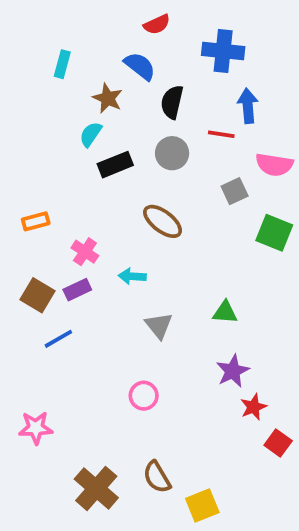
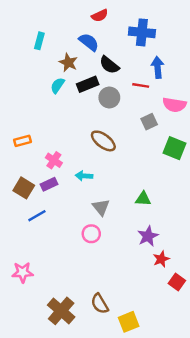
black semicircle: (172, 102) -> (109, 65), turned -65
black rectangle: (115, 165) -> (88, 84), moved
pink circle: (144, 396) -> (91, 234), moved

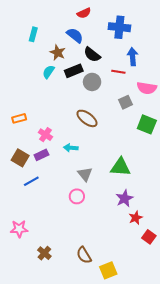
green triangle: (143, 199) -> (120, 167), size x1.5
brown cross: (61, 311) -> (44, 253), moved, size x0.6

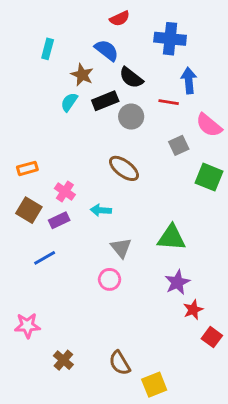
pink semicircle: (147, 88) -> (209, 125), turned 30
brown square: (20, 158) -> (29, 210), moved

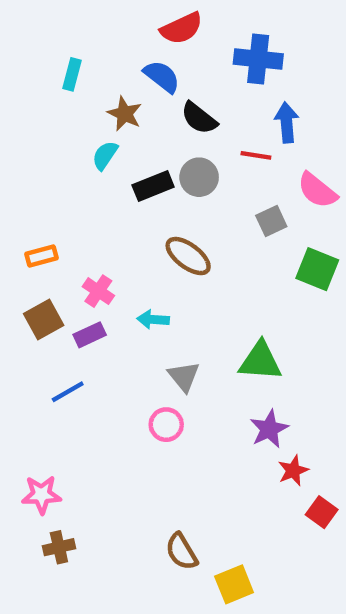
red semicircle: (120, 19) -> (182, 28), size x1.4
black rectangle: (105, 101) -> (153, 186), moved
brown square: (29, 210) -> (44, 319), turned 30
brown cross: (63, 360) -> (59, 547), moved, turned 36

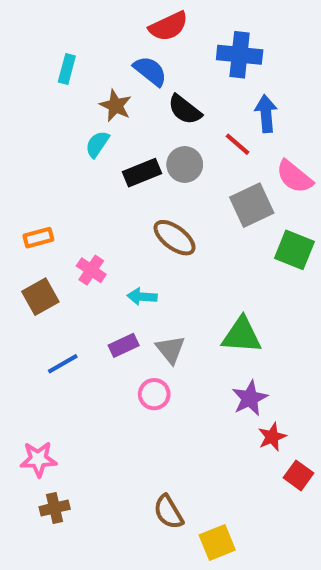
red line: (256, 155) -> (238, 144), turned 32
gray square: (271, 221) -> (252, 205), size x1.5
purple rectangle: (90, 335) -> (124, 345), moved

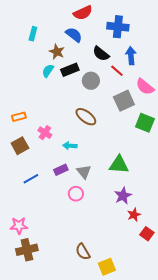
black semicircle: (185, 110) -> (101, 54), moved
black rectangle: (142, 173) -> (70, 70), moved
brown cross: (55, 508) -> (27, 250), size x1.5

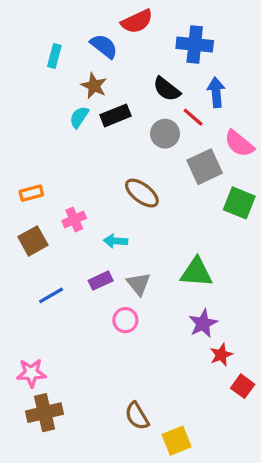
blue semicircle: (74, 35) -> (104, 46), moved
gray circle: (91, 81) -> (165, 134), moved
pink cross: (45, 133) -> (74, 219), turned 32

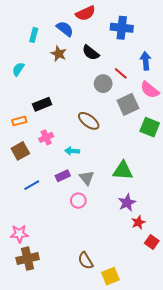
black semicircle: (167, 89) -> (91, 53), moved
blue arrow: (216, 92) -> (146, 61), moved
black rectangle: (115, 115) -> (42, 104), moved
cyan semicircle: (79, 117) -> (18, 69), moved

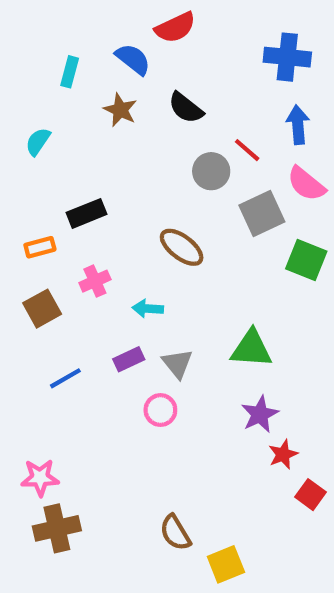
blue cross: (122, 28) -> (287, 57), moved

